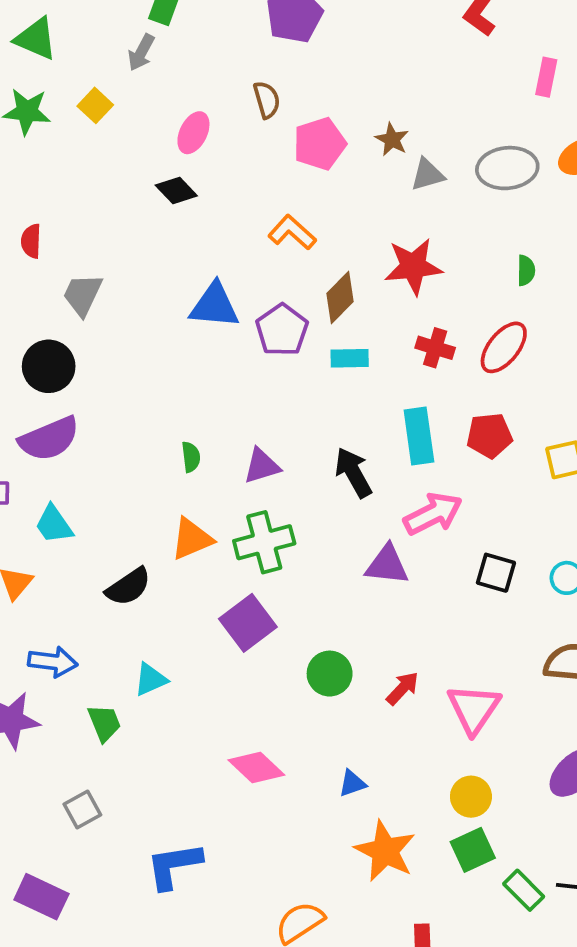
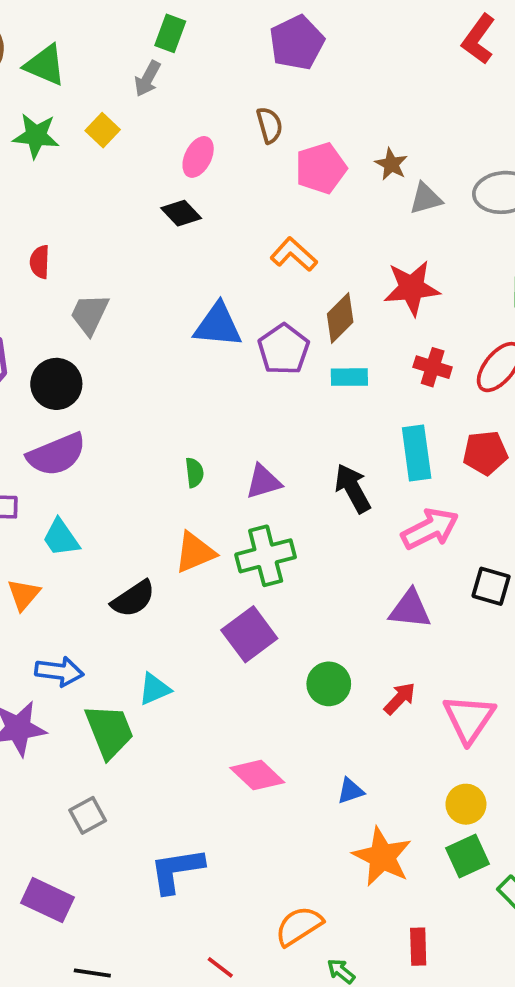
purple triangle: (387, 565) -> (410, 609), moved
green trapezoid: (104, 723) -> (109, 731), size x1.5

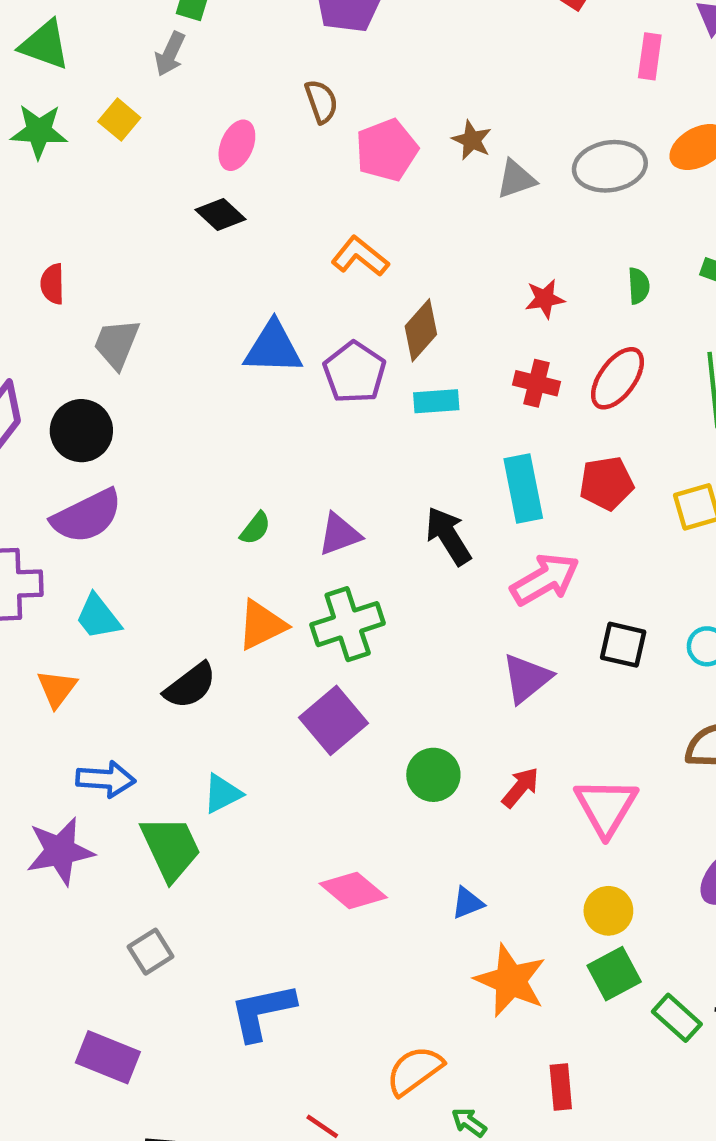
red star: (412, 288) -> (545, 299), moved, size x0.6
green semicircle: (194, 473) -> (255, 528), turned 48
purple triangle: (410, 609) -> (527, 678), turned -42

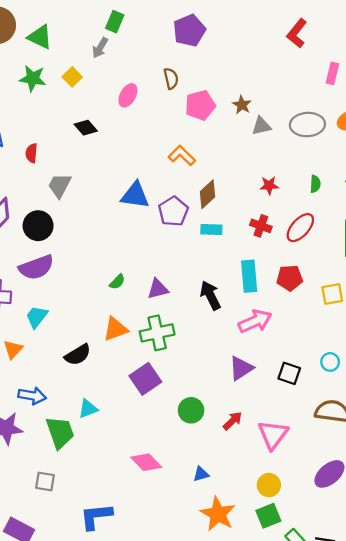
black diamond: (221, 215) -> (86, 128), moved
cyan trapezoid: (98, 617) -> (37, 317), turned 70
black square: (623, 645) -> (289, 373), moved
gray square: (151, 952) -> (45, 482), turned 35

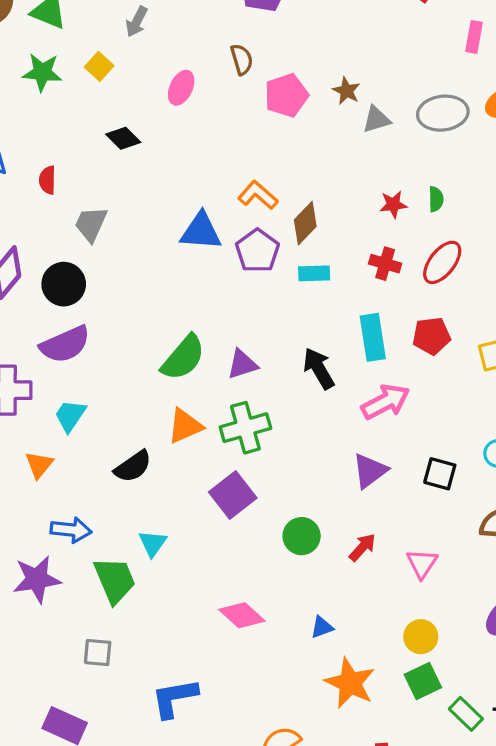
orange L-shape: (182, 155) -> (258, 195), moved
green semicircle: (315, 184) -> (436, 199), moved
green semicircle: (117, 282) -> (183, 358), size x2.0
cyan triangle: (88, 409) -> (153, 543), turned -30
pink triangle: (273, 435) -> (422, 564), size x0.7

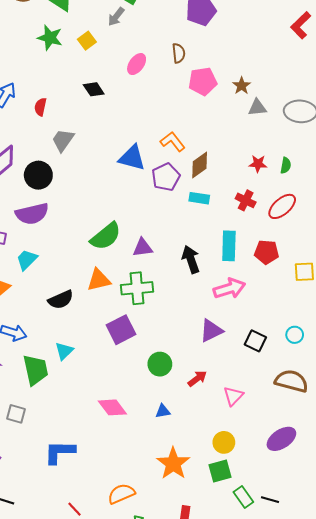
blue triangle: (322, 627) -> (163, 411), moved

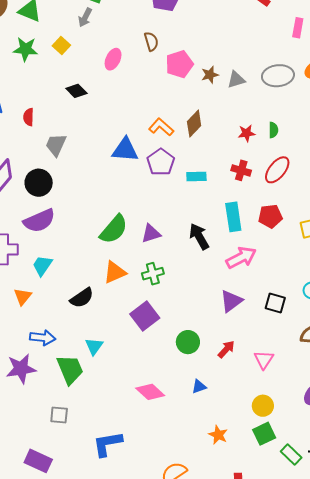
brown star: (242, 86) -> (210, 75), moved, turned 30
brown diamond: (200, 165) -> (194, 124), moved
green cross: (137, 288) -> (153, 274), size x0.7
orange star: (173, 463) -> (218, 435), size x0.6

